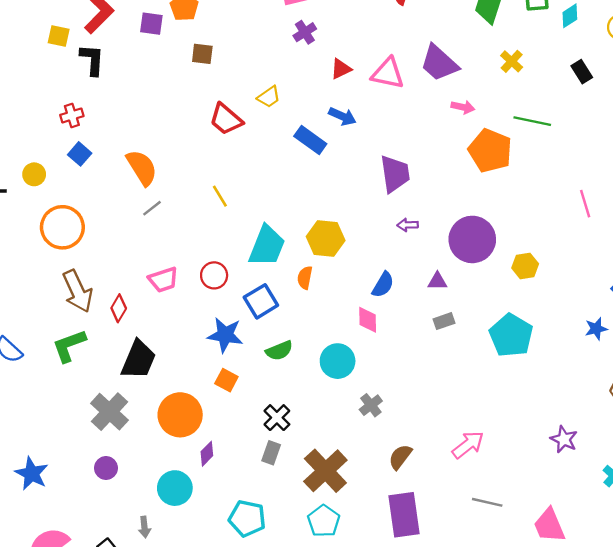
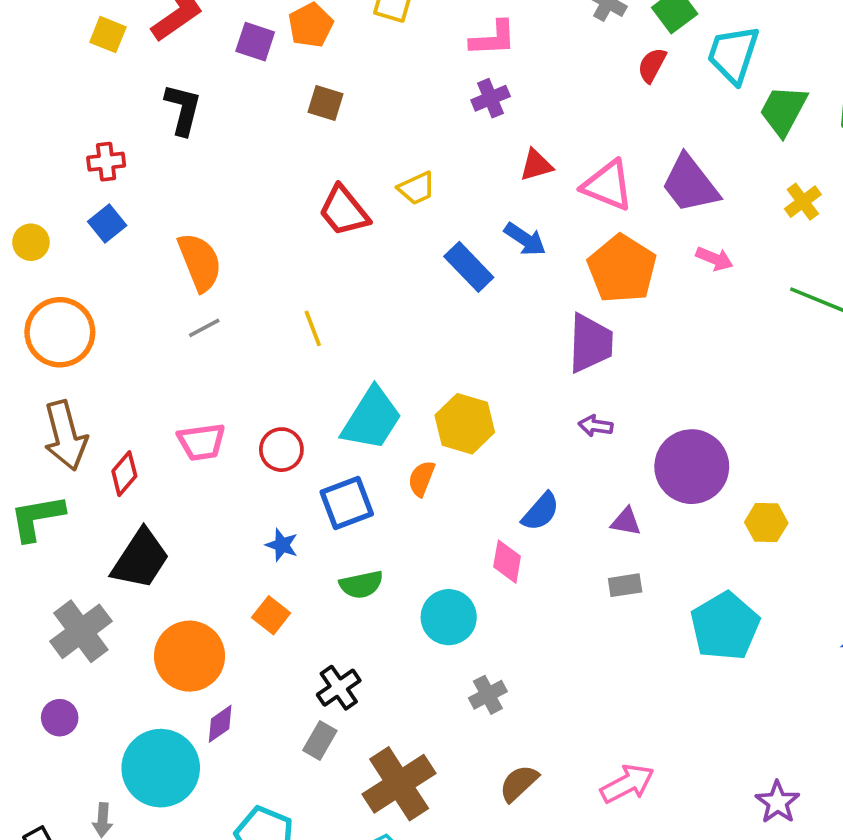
black L-shape: (92, 60) -> (183, 109), moved
orange pentagon: (490, 151) -> (622, 269), moved
blue star: (225, 335) -> (282, 545), size x0.6
cyan circle: (175, 488) -> (161, 768), size x1.4

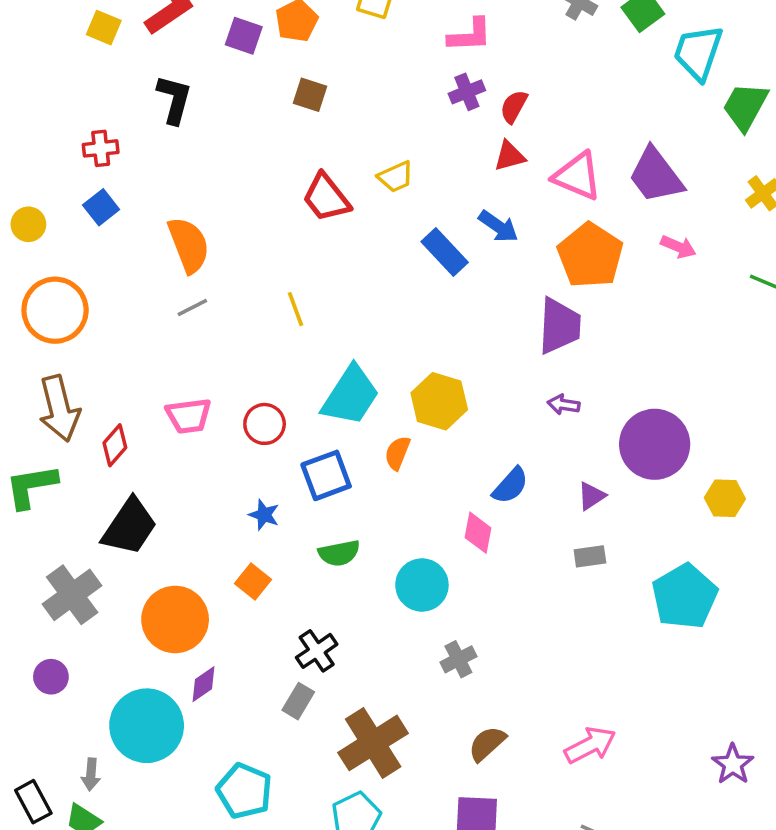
red semicircle: (652, 65) -> (514, 107), moved
purple triangle: (626, 522) -> (591, 496), turned -44

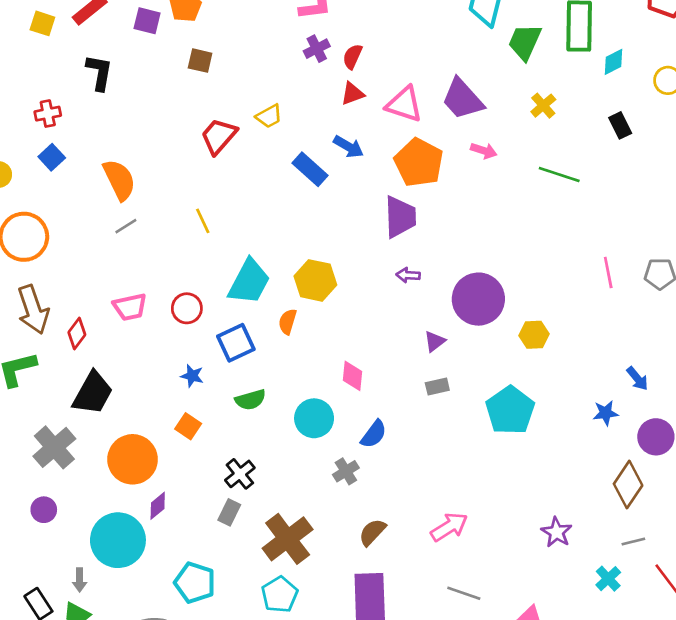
red trapezoid: (326, 198) -> (219, 136), turned 84
blue semicircle: (510, 486) -> (374, 434), moved

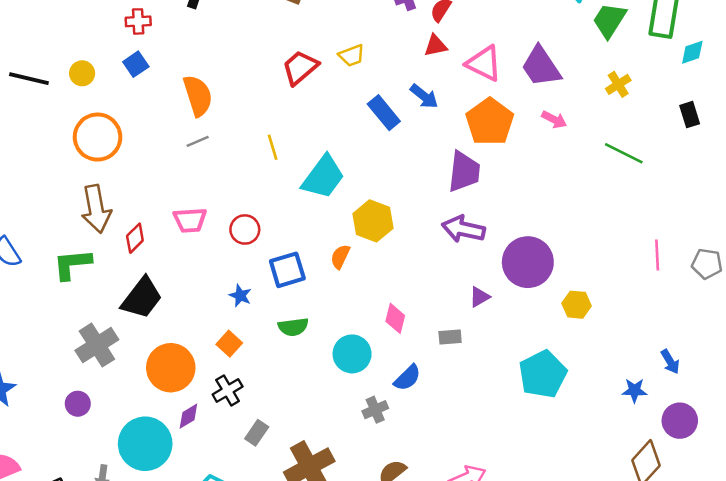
purple arrow: (408, 275) -> (463, 229), size x1.8
cyan trapezoid: (249, 282) -> (323, 177), moved
gray rectangle: (437, 386) -> (450, 337), moved
black cross: (240, 474) -> (228, 390), moved

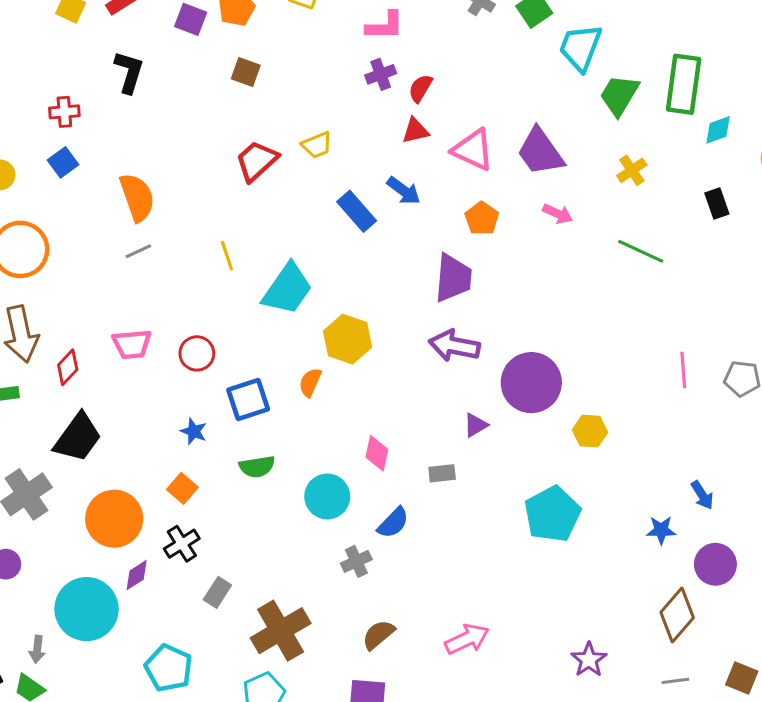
orange pentagon: (490, 122) -> (482, 218), size x0.6

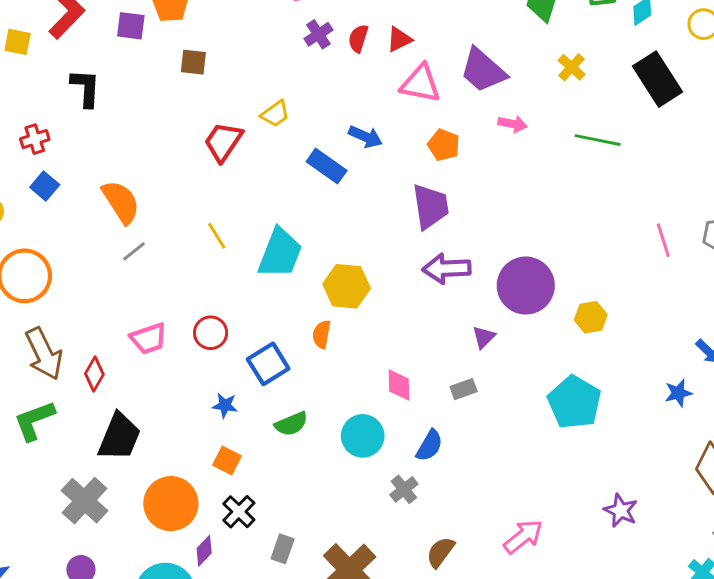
red triangle: (415, 131) -> (399, 39), moved
black rectangle: (717, 204) -> (657, 79), size x1.8
purple star: (589, 660) -> (621, 511), moved

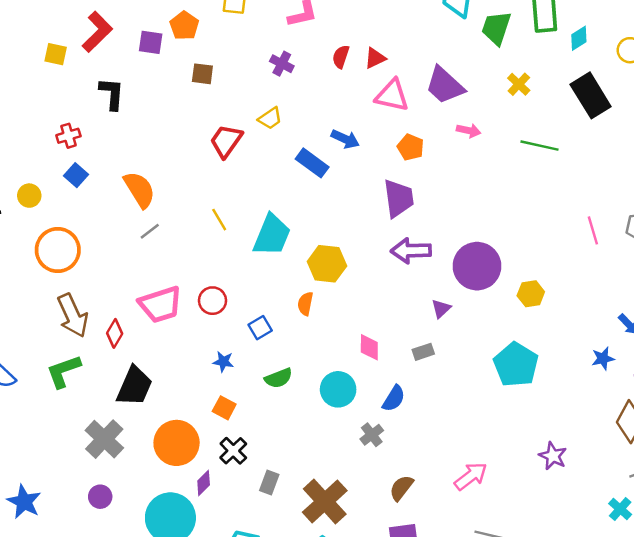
purple cross: (318, 34) -> (282, 64), moved, turned -30
pink trapezoid: (149, 339) -> (160, 304), size x1.4
blue square: (268, 364) -> (260, 328), size x0.7

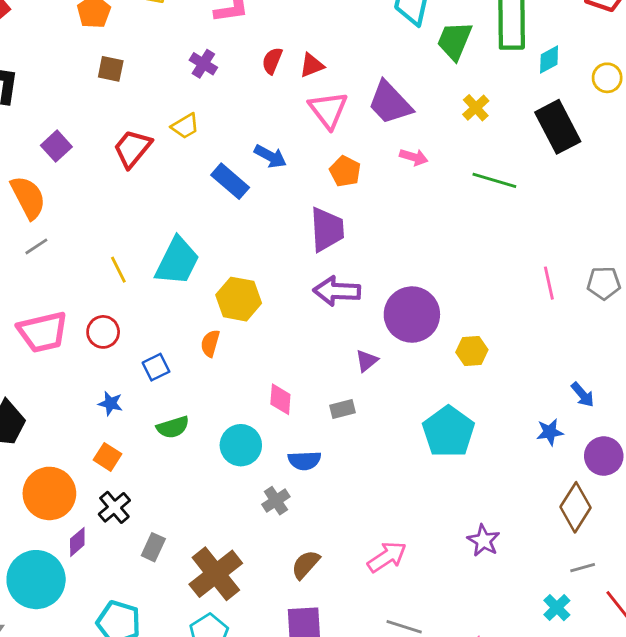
purple square: (151, 42) -> (56, 146), moved, turned 35
pink triangle: (392, 95) -> (328, 110), turned 36
yellow line: (219, 220) -> (118, 270), moved
blue semicircle: (394, 398) -> (304, 461), turned 52

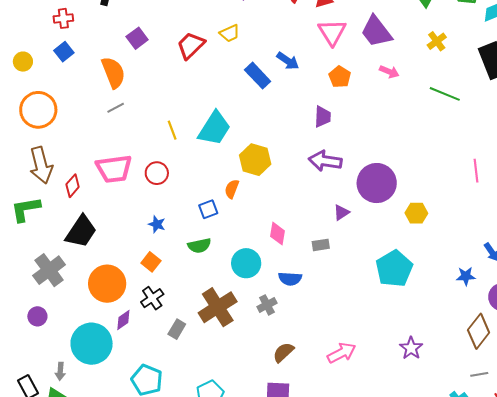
purple trapezoid: (327, 229) -> (323, 117), size x0.7
blue square: (156, 367) -> (208, 209), moved
brown cross: (216, 574) -> (218, 307), moved

